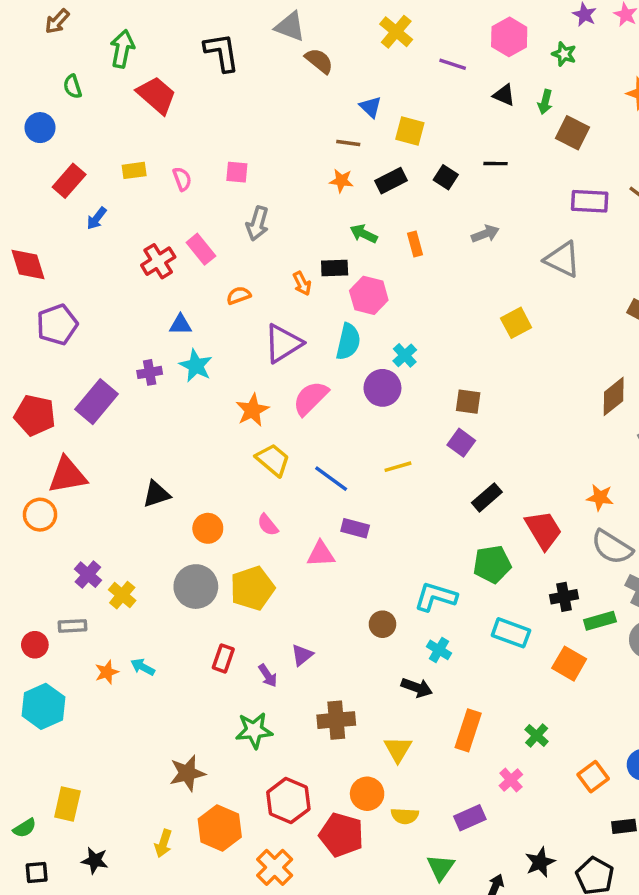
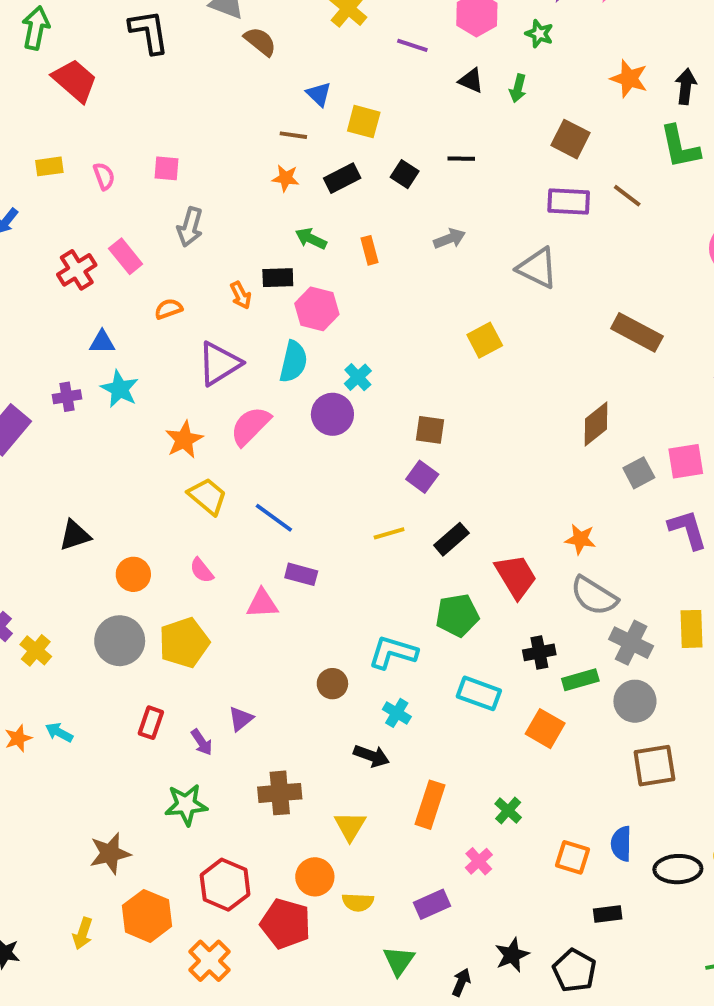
brown square: (573, 133) -> (571, 139), moved
yellow line: (398, 467) -> (389, 533), moved
orange square: (593, 777) -> (572, 857), turned -36

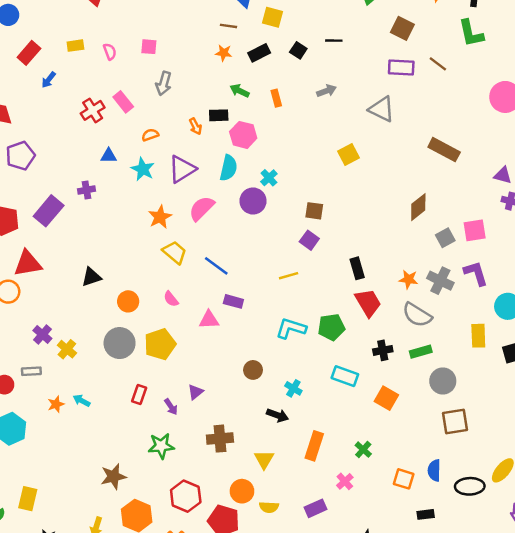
cyan star: (120, 389) -> (143, 169), moved
black rectangle: (451, 539) -> (357, 268), moved, turned -65
gray cross: (631, 643) -> (440, 281), moved
cyan L-shape: (393, 652) -> (291, 328), moved
green rectangle: (580, 680) -> (421, 352), moved

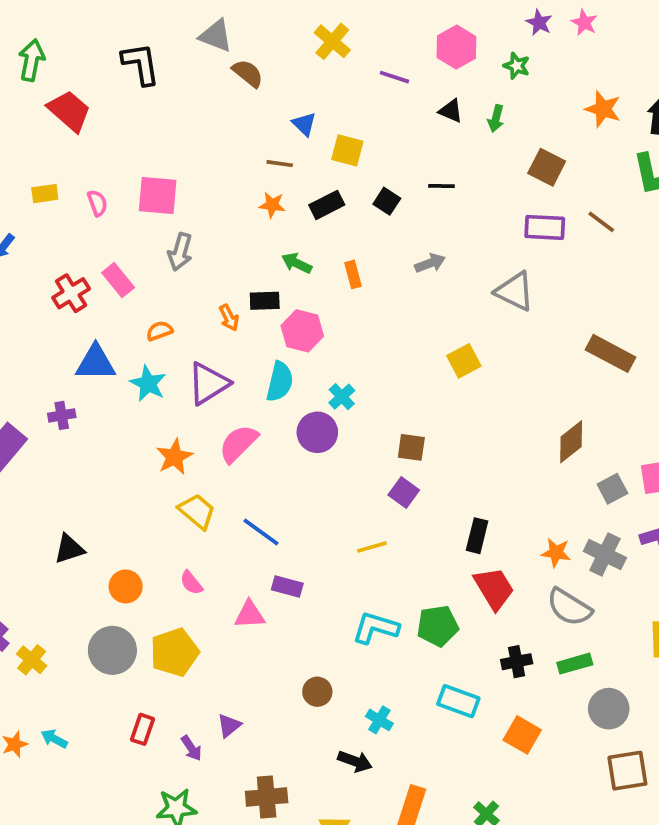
pink square: (149, 47) -> (158, 195), size x1.6
blue triangle: (109, 156) -> (96, 363), size x1.6
black rectangle: (357, 268) -> (477, 536), turned 30

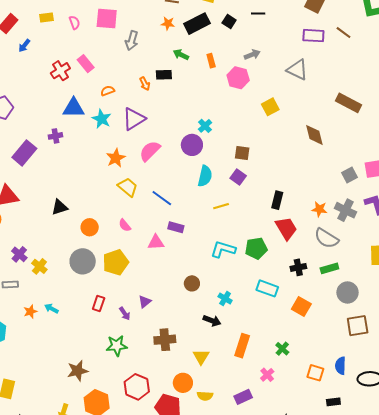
black rectangle: (327, 205) -> (197, 24), size x1.4
gray arrow: (180, 252) -> (132, 41), moved
pink hexagon: (302, 331) -> (238, 78), moved
cyan semicircle: (280, 382) -> (205, 176), moved
brown diamond: (571, 442) -> (314, 135), moved, turned -65

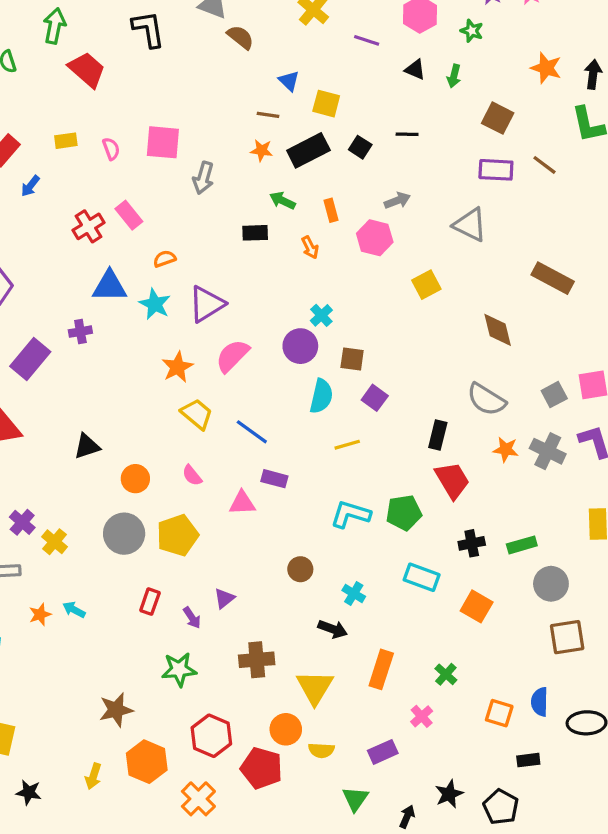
orange arrow: (145, 84) -> (310, 247), moved
brown square: (242, 153) -> (352, 359), moved
gray semicircle: (326, 238) -> (486, 399), moved
yellow triangle: (201, 357) -> (315, 687), size x1.4

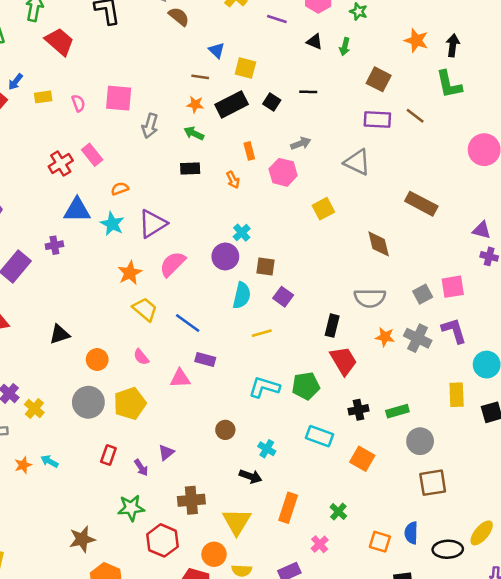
blue arrow: (30, 186) -> (15, 82), moved
green arrow: (283, 201) -> (194, 133), moved
gray semicircle: (486, 399) -> (370, 298), turned -32
red hexagon: (211, 736) -> (162, 540), moved

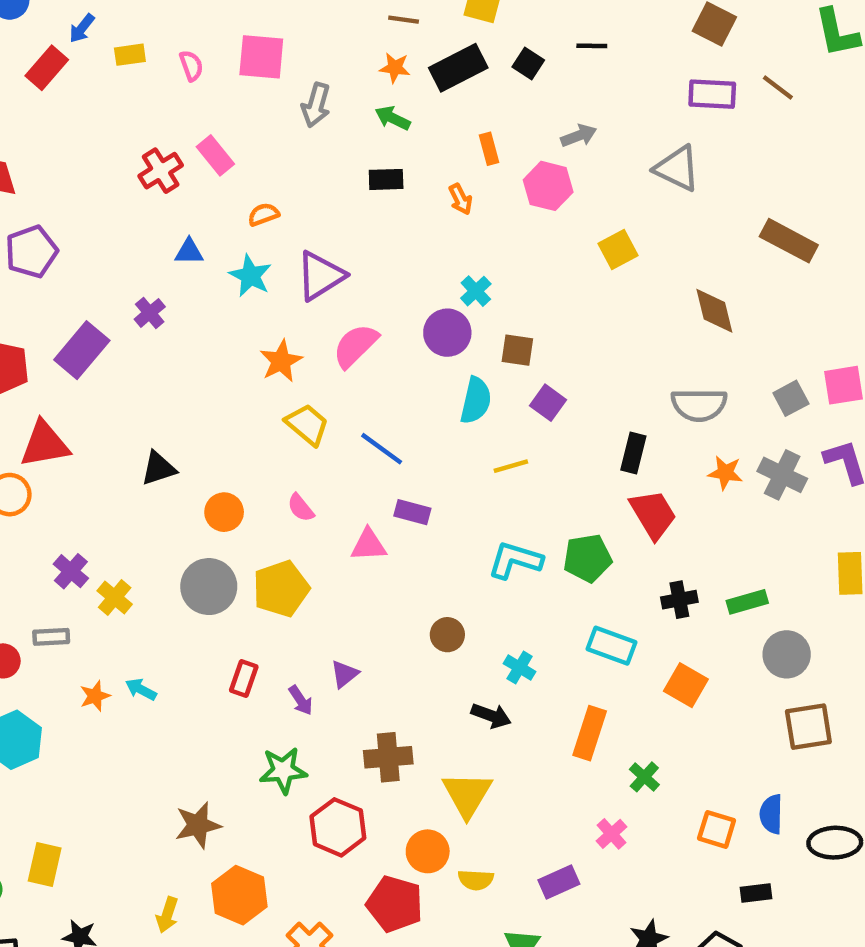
blue triangle: (77, 210) -> (189, 252), size x0.6
purple cross: (54, 245) -> (150, 313), turned -30
orange rectangle: (288, 508) -> (590, 733), moved

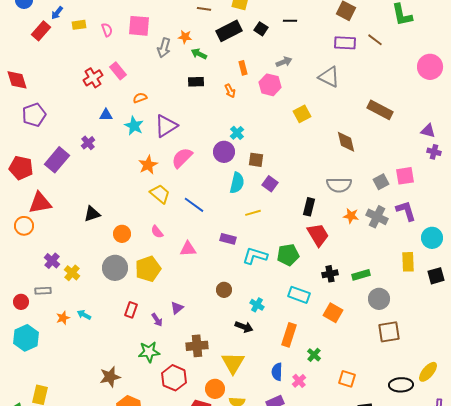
orange star: (395, 68) -> (185, 37), moved
purple rectangle: (412, 512) -> (228, 239), moved
blue semicircle: (771, 814) -> (277, 372), moved

